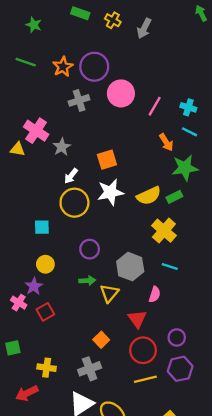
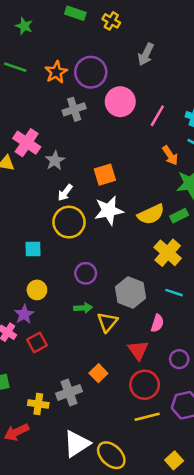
gray arrow: (144, 28) -> (146, 54), moved
purple circle: (177, 337) -> (179, 359), moved
gray cross: (90, 369) -> (69, 392), moved

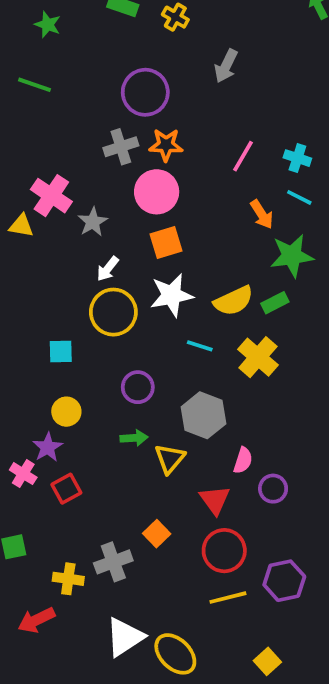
orange star: (56, 72) -> (166, 145), moved, turned 30
pink circle: (120, 102) -> (157, 192), moved
cyan line: (174, 293) -> (200, 346), moved
purple circle: (179, 359) -> (273, 489), moved

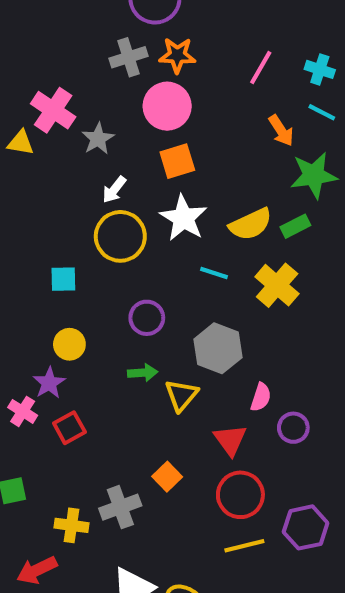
white star: (172, 295) -> (183, 218), turned -30

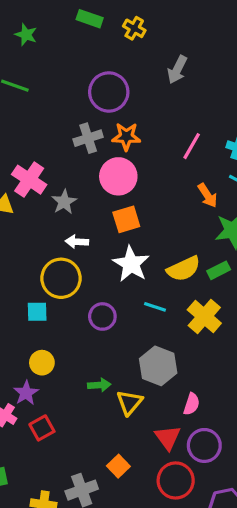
white arrow: (114, 190) -> (77, 242), turned 55
yellow circle: (120, 236) -> (61, 278), moved
purple circle: (147, 318) -> (102, 316), moved
purple circle: (293, 428) -> (204, 445), moved, size x1.4

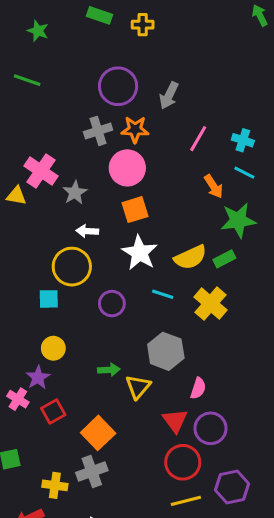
yellow cross: (134, 28) -> (143, 25), turned -30
gray arrow: (177, 70) -> (169, 95), moved
orange square: (118, 466) -> (98, 433), moved, size x1.5

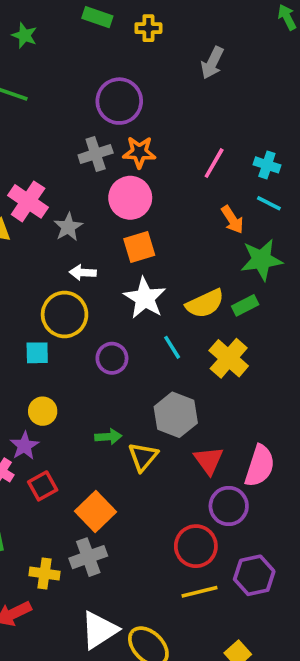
gray arrow: (169, 95) -> (212, 63), moved
cyan line: (163, 294) -> (172, 347), turned 40
pink semicircle: (198, 388) -> (260, 466), moved, size x1.6
red triangle: (175, 421) -> (209, 460), moved

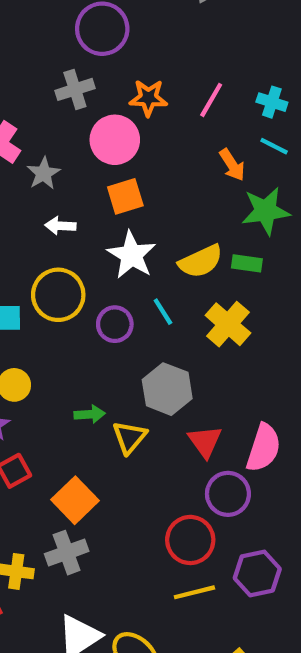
orange star: (139, 152) -> (148, 98), moved
green rectangle: (245, 305) -> (247, 263), turned 35
yellow circle: (65, 314) -> (58, 295), moved
purple circle: (112, 358) -> (115, 324), moved

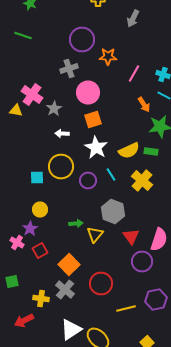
orange star: (148, 98) -> (108, 56), moved
red circle: (190, 540) -> (101, 284), moved
gray cross: (67, 553) -> (65, 290), turned -30

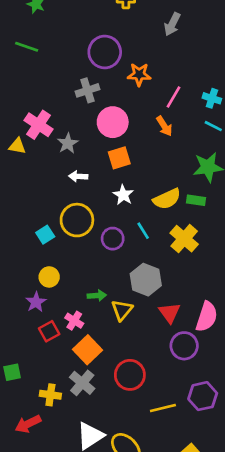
orange arrow: (144, 104) -> (164, 126), moved
white star: (96, 148) -> (123, 195), size x0.7
cyan square: (37, 178) -> (45, 235), turned -32
pink cross: (17, 242) -> (74, 321), moved

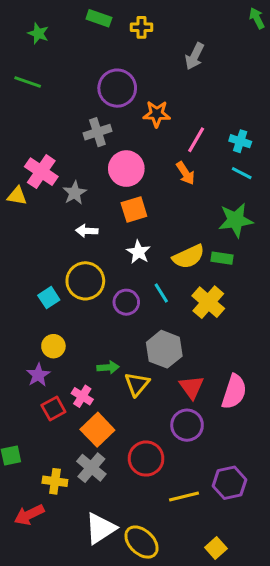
purple circle: (184, 346) -> (187, 425), moved

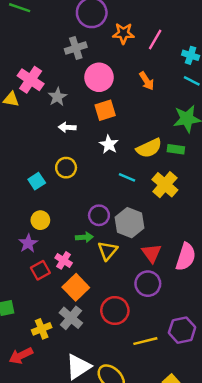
pink line: (196, 140) -> (155, 39), moved
yellow circle: (85, 281) -> (66, 168), size x0.7
cyan line: (161, 293) -> (127, 177), turned -35
purple circle: (126, 302) -> (99, 215), moved
yellow cross: (55, 481) -> (42, 329), turned -30

